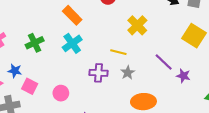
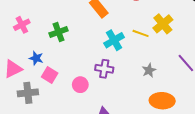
cyan cross: (72, 43) -> (114, 40), moved
yellow line: (118, 52) -> (141, 33), moved
purple cross: (99, 73) -> (104, 69), moved

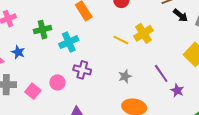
cyan cross: (114, 40) -> (69, 42), moved
pink square: (50, 75) -> (33, 91), moved

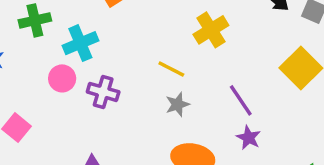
yellow line: (121, 40) -> (171, 69), moved
pink circle: (57, 82) -> (62, 78), moved
purple star: (177, 90) -> (249, 138), moved

